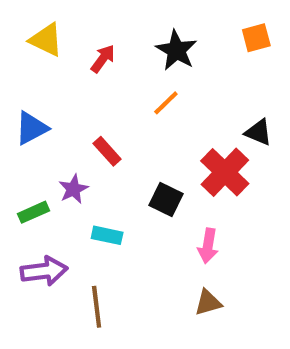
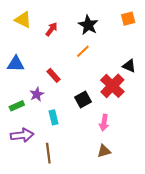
blue triangle: (31, 128) -> (16, 64), turned 30
black square: (166, 200) -> (83, 100), turned 35
cyan rectangle: (107, 235) -> (54, 117), turned 64

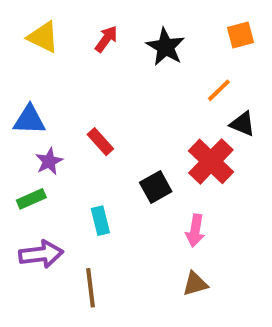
red arrow: (51, 29) -> (106, 39), moved
orange line: (83, 51) -> (219, 90), moved
purple star: (37, 94) -> (49, 161), moved

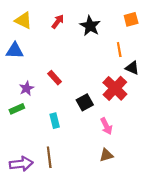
orange line: (219, 90) -> (119, 50), turned -56
blue triangle: (29, 120) -> (15, 51), moved
pink arrow: (195, 230) -> (106, 126), turned -35
purple arrow: (41, 254) -> (21, 164), moved

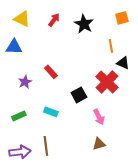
green rectangle: (17, 109) -> (19, 116), moved
cyan rectangle: (55, 121) -> (51, 112), turned -56

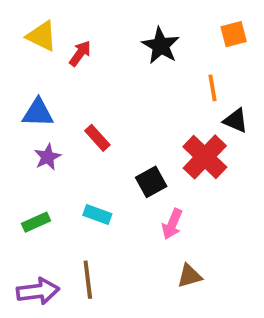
red arrow: (54, 20) -> (80, 53), moved
blue triangle: (14, 47) -> (38, 113), moved
pink arrow: (99, 117) -> (172, 224), moved, turned 49

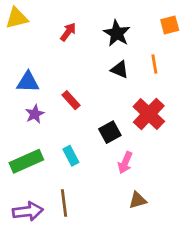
yellow triangle: (42, 36) -> (17, 18), moved, turned -40
red arrow: (80, 53) -> (68, 32), moved
black triangle: (236, 120) -> (120, 70), moved
cyan rectangle: (97, 214) -> (71, 156), turned 42
green rectangle: (36, 222) -> (26, 161), size x1.6

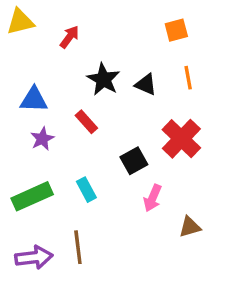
orange square: (170, 25) -> (176, 30), moved
red arrow: (68, 32) -> (69, 37), moved
black star: (117, 33) -> (103, 79), moved
brown triangle: (138, 200) -> (190, 227), moved

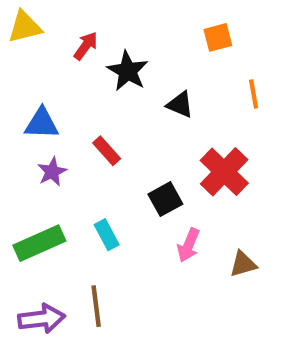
orange line: (188, 78) -> (254, 94), moved
black star: (103, 79) -> (128, 71), moved
brown triangle: (190, 227) -> (243, 264), moved

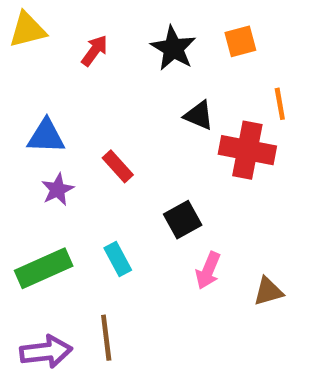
black star: (128, 71) -> (173, 48), moved
red cross: (224, 172) -> (247, 150), moved, turned -33

